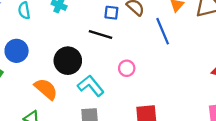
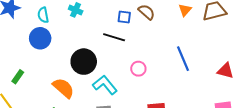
blue line: (163, 31) -> (183, 59), moved
blue circle: (17, 51) -> (40, 38), moved

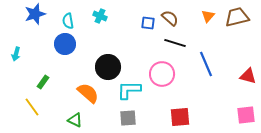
black line: (114, 37) -> (175, 43), moved
pink circle: (138, 69) -> (162, 74), size x1.6
cyan L-shape: (105, 85) -> (129, 90), turned -50

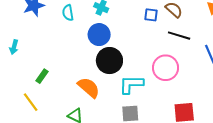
blue circle: (65, 44) -> (99, 35), moved

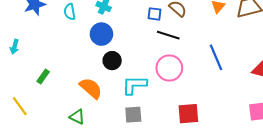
black line: (179, 36) -> (168, 35), moved
black circle: (109, 61) -> (112, 61), size x0.7
yellow line: (31, 102) -> (20, 106), moved

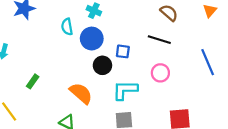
cyan semicircle: (70, 12) -> (67, 27), moved
blue square: (154, 14) -> (123, 51), moved
pink circle: (169, 68) -> (160, 73), size x0.7

